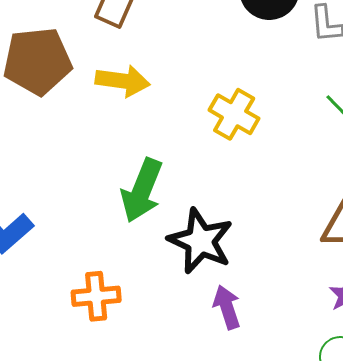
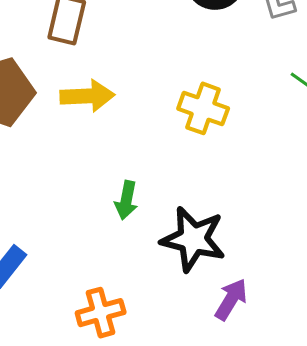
green arrow: (142, 190) -> (126, 200), size x0.6
purple arrow: (227, 307) -> (231, 299), turned 60

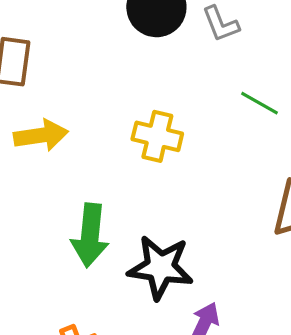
green arrow: (126, 200) -> (90, 235), size x1.6

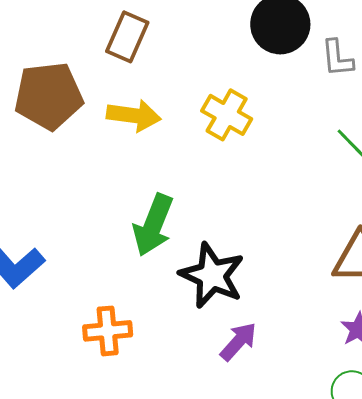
yellow cross: (157, 136) -> (227, 115), moved

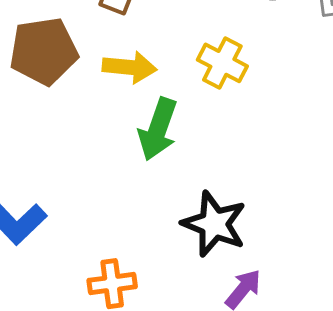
green arrow: (153, 225) -> (158, 129), moved

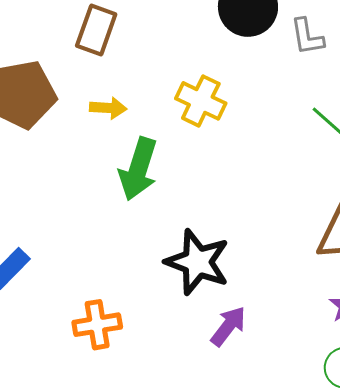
yellow arrow: (130, 67) -> (108, 108), size x0.7

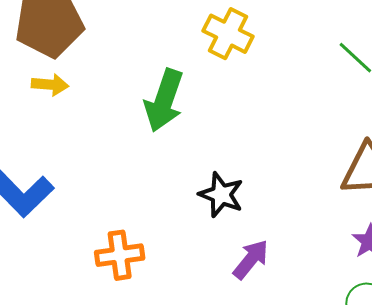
yellow arrow: (108, 108) -> (50, 85), moved
black star: (197, 262) -> (221, 195), size x0.7

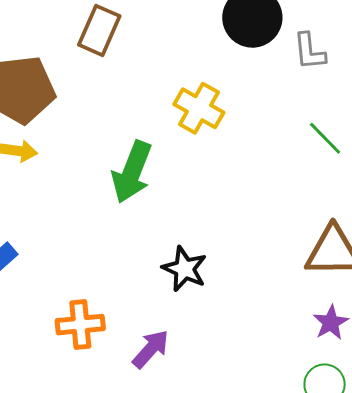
purple arrow: (251, 259) -> (151, 349), moved

